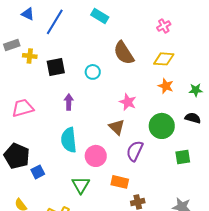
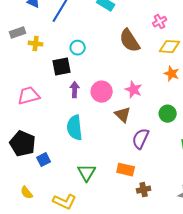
pink cross: (164, 26) -> (160, 22), moved
black square: (56, 67) -> (62, 67), moved
cyan circle: (93, 72) -> (78, 48), moved
green circle: (162, 126) -> (168, 114), size x0.7
pink circle: (96, 156) -> (102, 92), moved

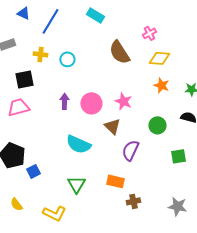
yellow cross: (36, 44) -> (40, 54), moved
black square: (62, 67) -> (24, 79), moved
cyan semicircle: (75, 128) -> (78, 144), moved, turned -60

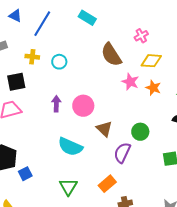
pink star: (123, 101) -> (130, 82), moved
green circle: (157, 125) -> (140, 132), moved
orange rectangle: (115, 181) -> (107, 184), turned -54

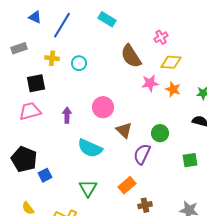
pink star: (130, 82) -> (150, 83), turned -30
purple arrow: (56, 104) -> (67, 115), moved

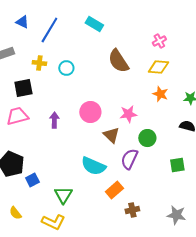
pink cross: (161, 37) -> (159, 41), moved
pink star: (150, 83) -> (128, 114), moved
cyan semicircle: (90, 148) -> (93, 166), moved
green triangle: (88, 188) -> (63, 195), moved

